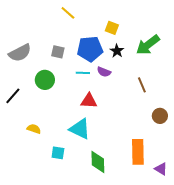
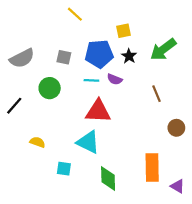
yellow square: (112, 28) -> (123, 31), turned -32
red triangle: (89, 101) -> (98, 111), size x1.4

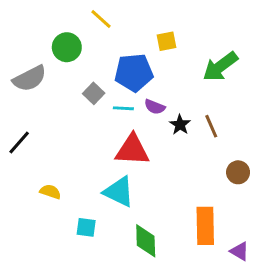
black star: (129, 56) -> (180, 125), moved
gray square: (64, 57) -> (94, 93), moved, turned 32
green circle: (50, 88) -> (67, 47), moved

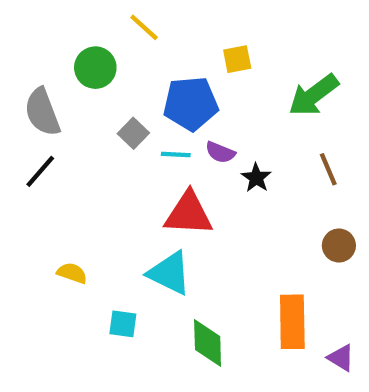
gray semicircle: (30, 79) -> (42, 112), turned 96
brown line: (211, 126) -> (328, 169), moved
black line: (19, 143) -> (40, 171), moved

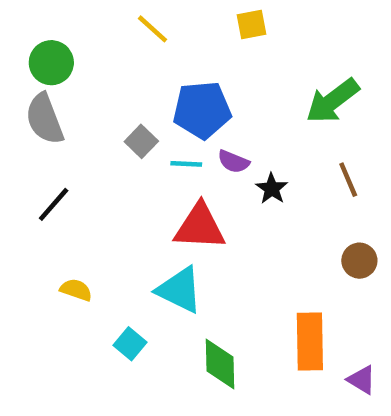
yellow square: (237, 59) -> (251, 24), moved
green circle: (95, 68) -> (51, 63), moved
black line: (40, 171) -> (54, 204), moved
cyan square: (123, 324) -> (130, 344), turned 32

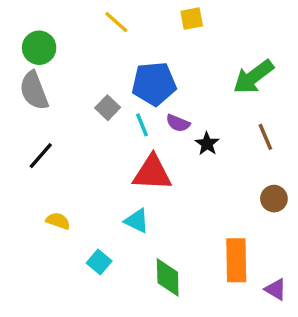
cyan line: (186, 164) -> (142, 125), turned 65
cyan triangle: (180, 290) -> (137, 221), size x0.7

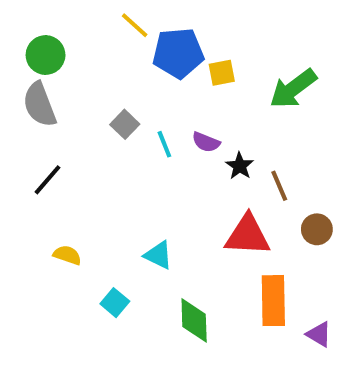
yellow square: (192, 19) -> (222, 73), moved
blue pentagon: (154, 84) -> (178, 53), moved
brown line: (265, 137) -> (279, 186), moved
red triangle: (152, 173) -> (248, 235), moved

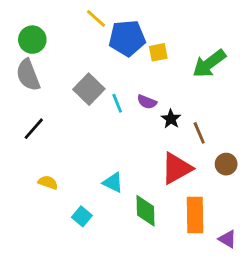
gray square: (125, 124) -> (89, 89), size x1.5
red triangle: (248, 235) -> (177, 168), turned -32
green diamond: (194, 320) -> (145, 211), moved

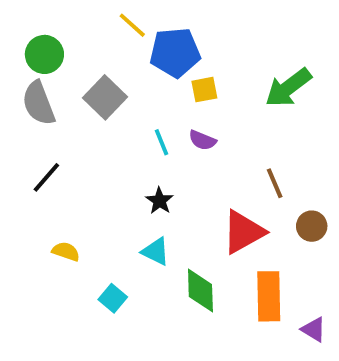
yellow square: (158, 52) -> (204, 90), moved
gray square: (89, 89) -> (105, 97), moved
black star: (171, 119) -> (160, 201), moved

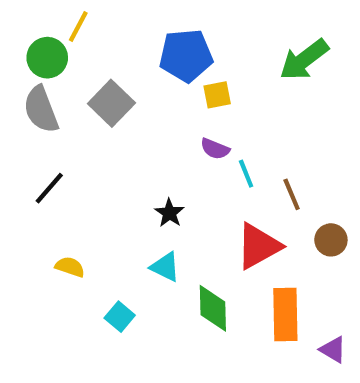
yellow line: (132, 25) -> (78, 27), moved, turned 76
green arrow: (288, 88) -> (304, 60), moved
cyan line: (161, 142) -> (246, 174), moved

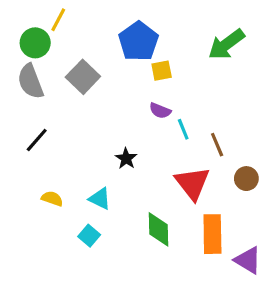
blue pentagon: (186, 56) -> (138, 41), turned -30
red triangle: (258, 246) -> (192, 183), turned -39
cyan triangle: (165, 267) -> (100, 199), moved
purple triangle: (333, 350) -> (248, 260), size x1.4

